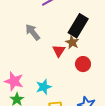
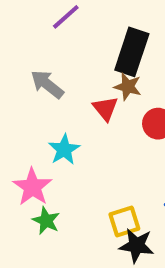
pink star: (14, 81) -> (32, 187), turned 30
cyan star: (44, 87) -> (64, 150), moved

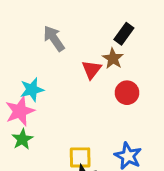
black rectangle: (132, 52) -> (124, 34), size x0.6
cyan star: (64, 150) -> (32, 90), moved

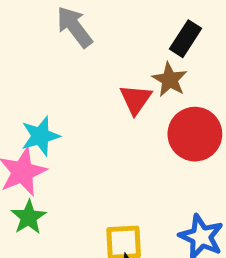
gray arrow: (54, 39) -> (74, 27), moved
red circle: (127, 93) -> (195, 134), size x1.4

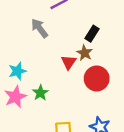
cyan star: (40, 136) -> (17, 71), moved
green star: (29, 217) -> (40, 93), moved

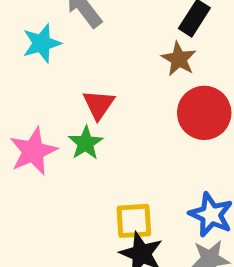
red triangle: (69, 62) -> (99, 105), moved
cyan star: (17, 71) -> (42, 43), moved

